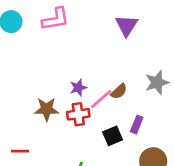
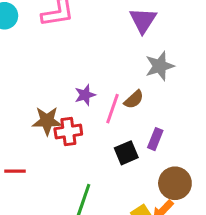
gray star: (157, 83) -> (160, 66), moved
pink line: (101, 99) -> (113, 109), turned -30
red cross: (78, 114) -> (68, 131), moved

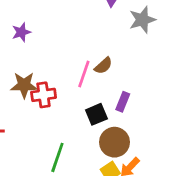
gray star: (160, 66) -> (142, 20), moved
purple star: (85, 95) -> (21, 32), moved
brown circle: (175, 183) -> (114, 142), moved

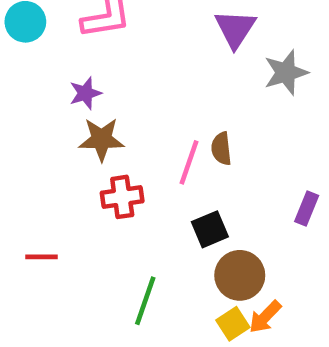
brown semicircle: (103, 66) -> (221, 149), turned 126
brown star: (24, 85) -> (101, 139), moved
purple rectangle: (123, 102) -> (307, 209), moved

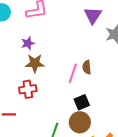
red cross: (122, 197) -> (28, 89), moved
brown circle: (240, 275) -> (80, 122), moved

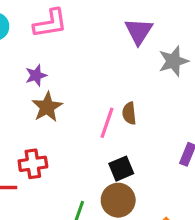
brown star: (35, 63) -> (47, 107), turned -30
red cross: (28, 89) -> (33, 164), moved

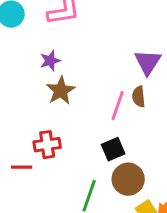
purple triangle: (139, 31) -> (148, 62), moved
black square: (121, 169) -> (113, 149), moved

